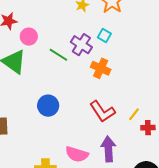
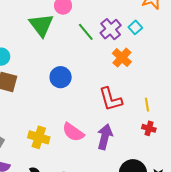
yellow line: (134, 114) -> (147, 105), moved, turned -64

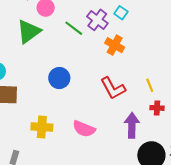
green triangle: (41, 25) -> (29, 32), turned 44
yellow cross: (39, 137) -> (42, 127), moved
purple arrow: (105, 137) -> (132, 125), moved

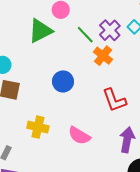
orange cross: (115, 45) -> (103, 56), moved

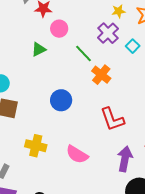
purple cross: (110, 30) -> (108, 33), moved
green triangle: (40, 31) -> (39, 49), size x0.6

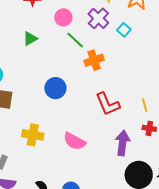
pink circle: (59, 29) -> (63, 17), moved
orange cross: (101, 75) -> (94, 60), turned 36

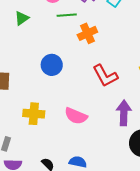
green line: (75, 40) -> (67, 15), turned -42

